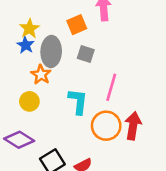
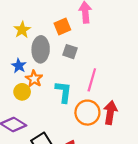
blue star: (26, 45) -> (19, 66), moved
orange star: (41, 75) -> (34, 79), moved

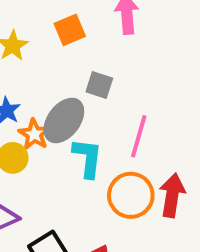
orange square: (62, 26) -> (70, 30), moved
gray ellipse: (41, 49) -> (64, 120), moved, turned 35

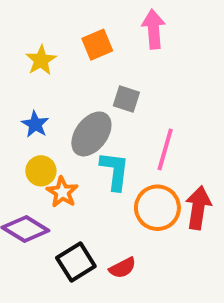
orange star: (34, 134) -> (62, 192), moved

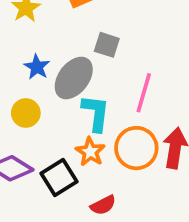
blue star: (35, 124) -> (37, 67), moved
orange star: (62, 192) -> (90, 152), moved
black square: (76, 262) -> (59, 177), moved

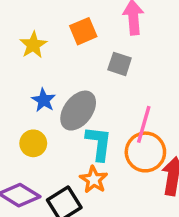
gray square: (107, 45) -> (120, 64), moved
orange circle: (136, 148) -> (145, 152), moved

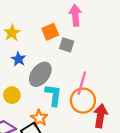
orange square: (83, 31) -> (50, 32), moved
blue star: (44, 100) -> (18, 59), moved
orange star: (94, 180) -> (39, 118), moved

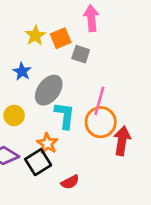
yellow star: (12, 33) -> (35, 35), moved

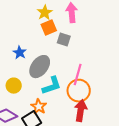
yellow star: (35, 35) -> (45, 13), moved
cyan L-shape: (65, 115) -> (52, 86), turned 65
red arrow: (122, 141) -> (81, 111), moved

